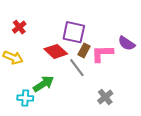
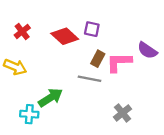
purple square: (74, 32) -> (92, 29), moved, size x0.6
red diamond: (56, 51) -> (65, 36), moved
gray line: (77, 68) -> (89, 79), turned -42

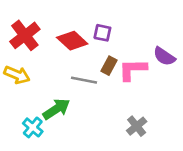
red cross: (22, 32) -> (25, 35), size x1.6
gray line: (89, 79) -> (84, 80), moved
cyan cross: (29, 114) -> (33, 127), turned 36

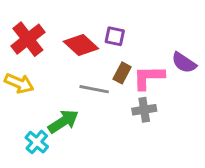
gray cross: (137, 126) -> (144, 110), moved, turned 30

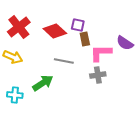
brown rectangle: (122, 73) -> (85, 39), moved, turned -40
cyan cross: (37, 142) -> (15, 95), moved, turned -35

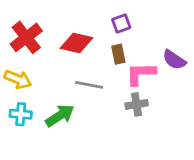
purple square: (78, 25) -> (121, 23), moved, turned -32
red diamond: (55, 31) -> (77, 43), turned -30
cyan cross: (15, 95) -> (21, 114), moved

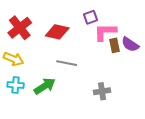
brown rectangle: (118, 54) -> (114, 45), moved
pink L-shape: (141, 74) -> (105, 32), moved
gray cross: (137, 104) -> (102, 91), moved

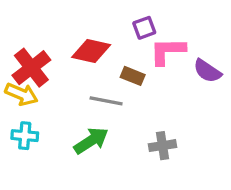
red cross: (20, 28) -> (31, 68), moved
brown rectangle: (114, 45) -> (133, 76), moved, turned -56
green arrow: (45, 86) -> (91, 141), moved

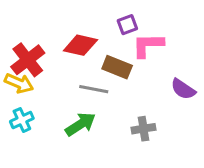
purple semicircle: (207, 71) -> (183, 89), moved
brown rectangle: (133, 76) -> (117, 67), size x1.4
cyan cross: (25, 136) -> (22, 120), turned -30

